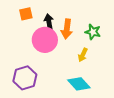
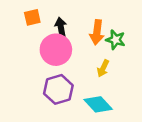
orange arrow: (67, 29) -> (97, 32), moved
purple hexagon: (25, 78) -> (58, 89), moved

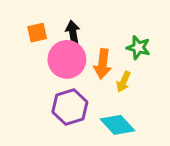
orange square: (32, 17) -> (37, 33), moved
orange arrow: (97, 32) -> (103, 64), moved

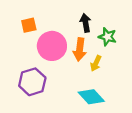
black arrow: (73, 33) -> (85, 23), moved
purple hexagon: (70, 107) -> (32, 82), moved

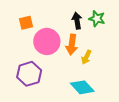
green star: (107, 37) -> (97, 19), moved

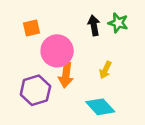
orange arrow: (72, 45) -> (66, 75), moved

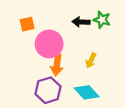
black arrow: (94, 25) -> (81, 22), turned -77
purple hexagon: (35, 90) -> (48, 90), moved

